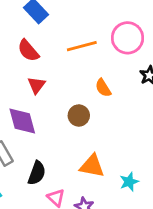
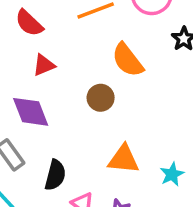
red triangle: (37, 85) -> (44, 65), turned 36
orange semicircle: (103, 88) -> (128, 60), size x1.5

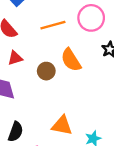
brown circle: (101, 98) -> (46, 71), moved

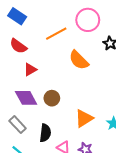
brown circle: (46, 71) -> (52, 98), moved
orange triangle: (62, 126) -> (84, 118), turned -30

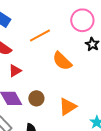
pink circle: (88, 20) -> (82, 20), moved
orange triangle: (84, 118) -> (68, 107), moved

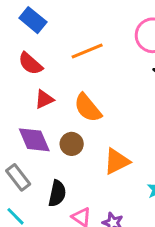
orange semicircle: (62, 61) -> (88, 108), moved

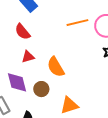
orange line: (87, 51) -> (77, 23), moved

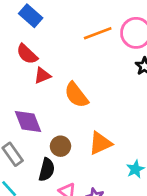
red triangle: (28, 57) -> (42, 76), moved
brown circle: (41, 89) -> (60, 146), moved

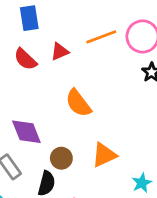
blue rectangle: (31, 16) -> (29, 18), turned 40
red triangle: (42, 76) -> (60, 52), moved

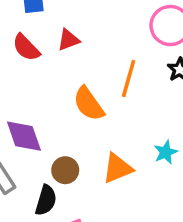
orange line: (101, 37) -> (129, 79), moved, turned -56
cyan star: (142, 183) -> (166, 152), moved

